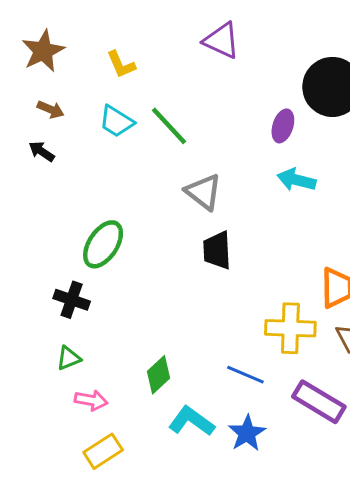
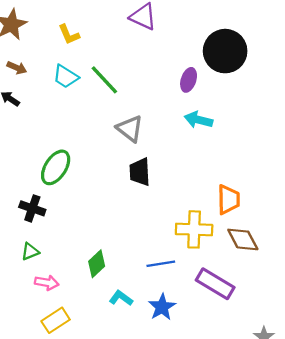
blue line: (245, 375) -> (161, 264), turned -32
cyan L-shape: (191, 421) -> (121, 298), size x0.7

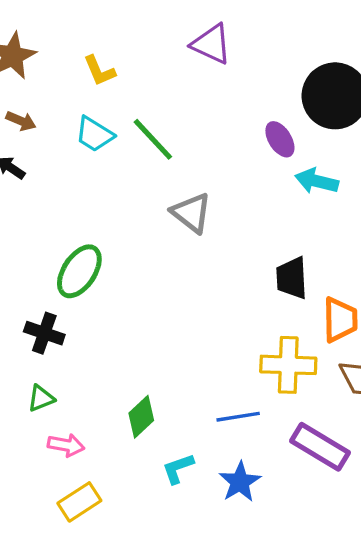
purple ellipse: (189, 80) -> (280, 139), turned -50
cyan arrow: (199, 120) -> (317, 181), moved
black trapezoid: (140, 172) -> (292, 278), moved
cyan L-shape: (121, 298) -> (178, 469), turned -55

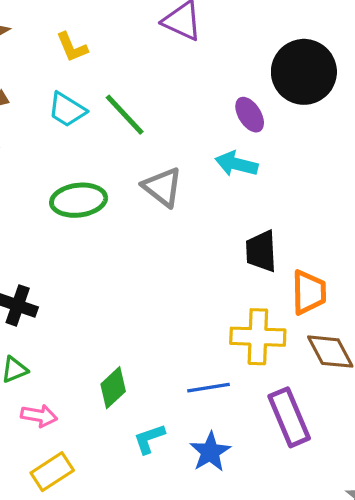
cyan arrow: (317, 181) -> (236, 164), moved
green ellipse: (79, 271) -> (79, 200), moved, turned 50
purple rectangle: (320, 447) -> (289, 417), turned 36

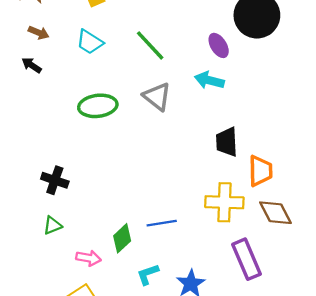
green line: (125, 115) -> (150, 45), moved
blue line: (208, 388) -> (162, 223), moved
pink arrow: (39, 416) -> (89, 258), moved

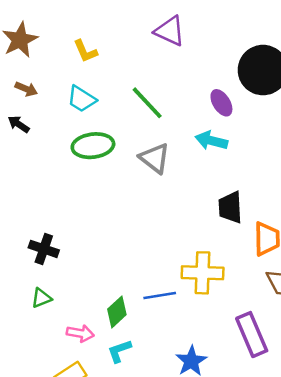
green ellipse: (98, 106) -> (93, 146), moved
yellow cross: (224, 202) -> (203, 273), moved
cyan L-shape: (148, 274) -> (119, 351), moved

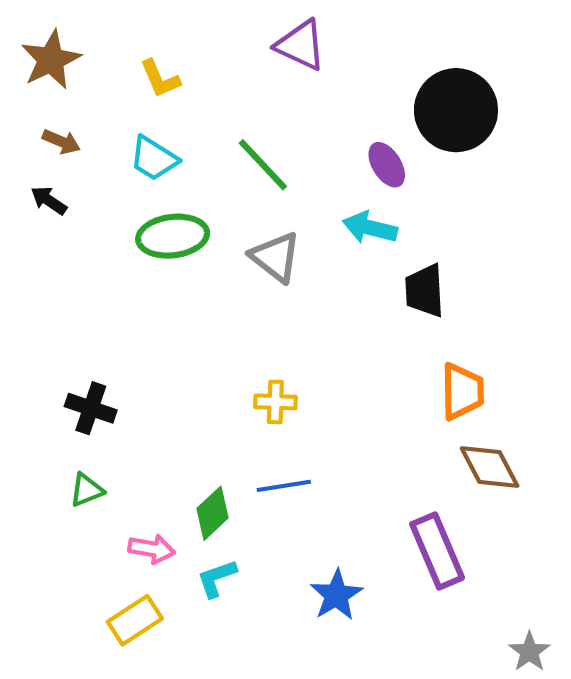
black trapezoid: (230, 207) -> (425, 291), moved
yellow cross: (203, 273) -> (275, 402), moved, size x0.6

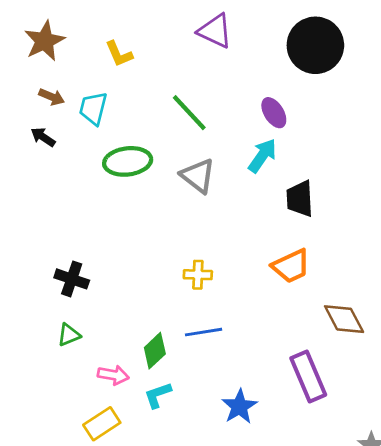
black circle: (456, 110) -> (315, 45), moved
cyan trapezoid: (154, 158) -> (93, 108), moved, turned 72
cyan arrow: (370, 228) -> (262, 156), turned 111
orange trapezoid: (462, 391) -> (291, 266), moved, turned 66

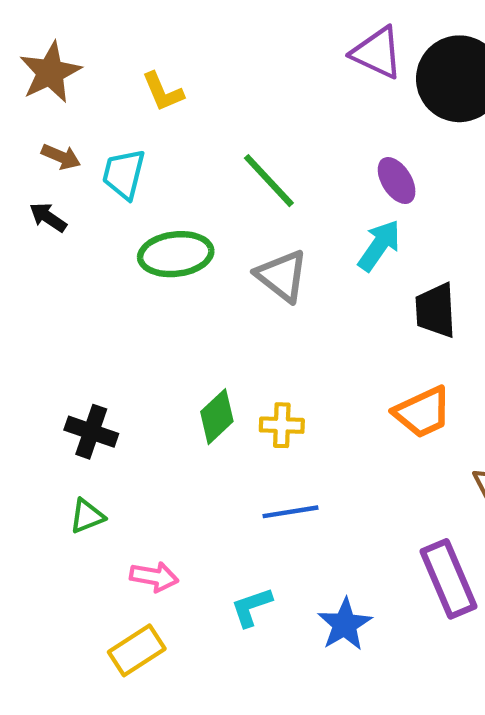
purple triangle: (215, 31) -> (377, 53), moved
green diamond: (155, 351) -> (217, 417), moved
cyan L-shape: (158, 395) -> (252, 607), moved

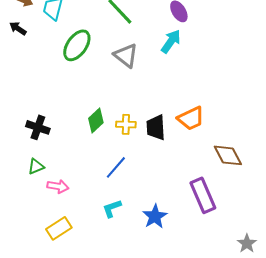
green ellipse: (176, 254) -> (77, 45), turned -48
black trapezoid: (436, 310) -> (156, 127), moved
blue line: (290, 512) -> (116, 167), moved, turned -40
pink arrow: (154, 577) -> (58, 186), moved

